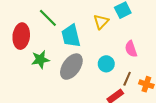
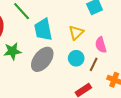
yellow triangle: (101, 22) -> (76, 33), moved
brown line: (127, 79) -> (94, 64), moved

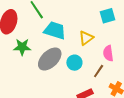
cyan trapezoid: (43, 30) -> (55, 30), turned 110
cyan circle: (76, 58) -> (74, 63), moved

